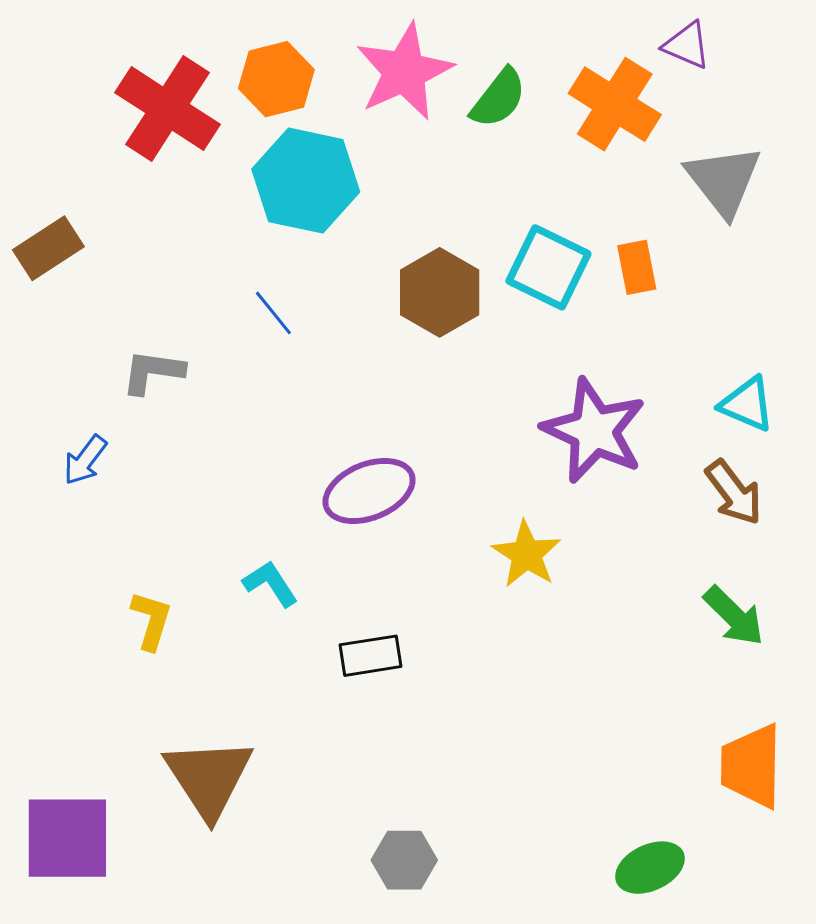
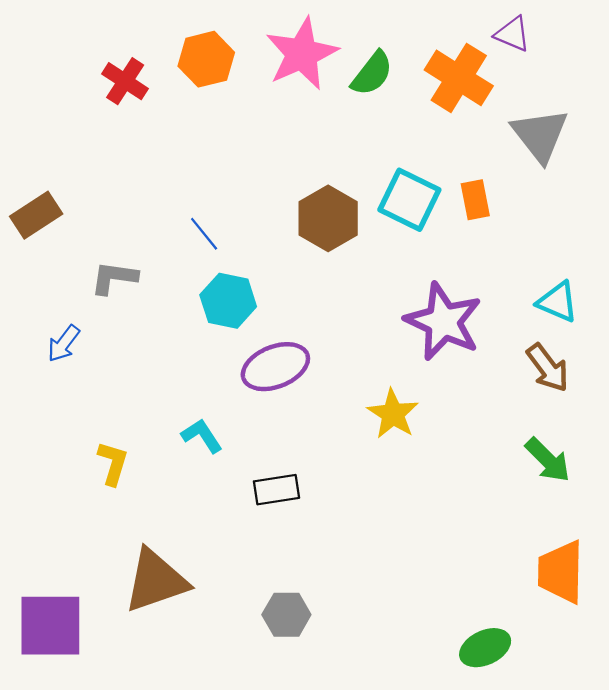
red cross: (167, 109) -> (125, 81), size x0.6
cyan hexagon: (306, 181) -> (228, 301), moved, size x0.7
brown rectangle: (48, 248) -> (36, 215), moved
brown triangle: (209, 778) -> (156, 581), turned 44
gray hexagon: (404, 860) -> (286, 615), moved

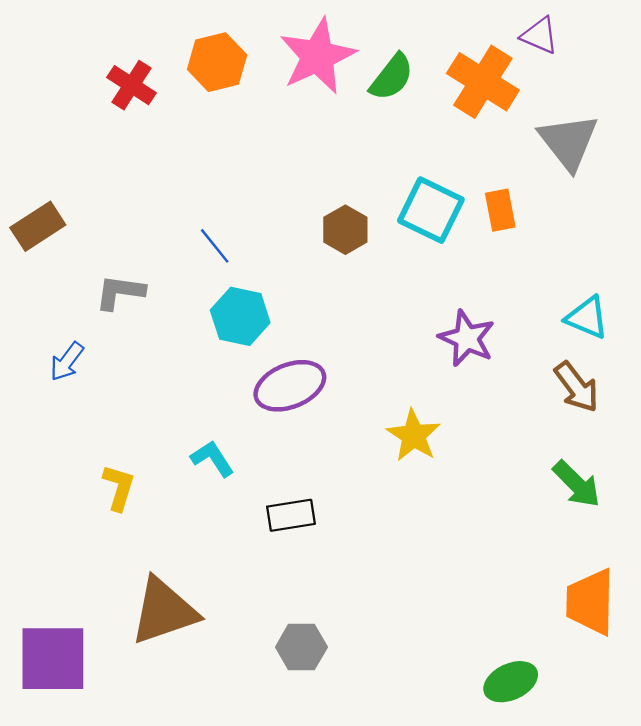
brown hexagon: (328, 218) -> (345, 230), size x0.7
purple star: (443, 322) -> (467, 338), size x0.7

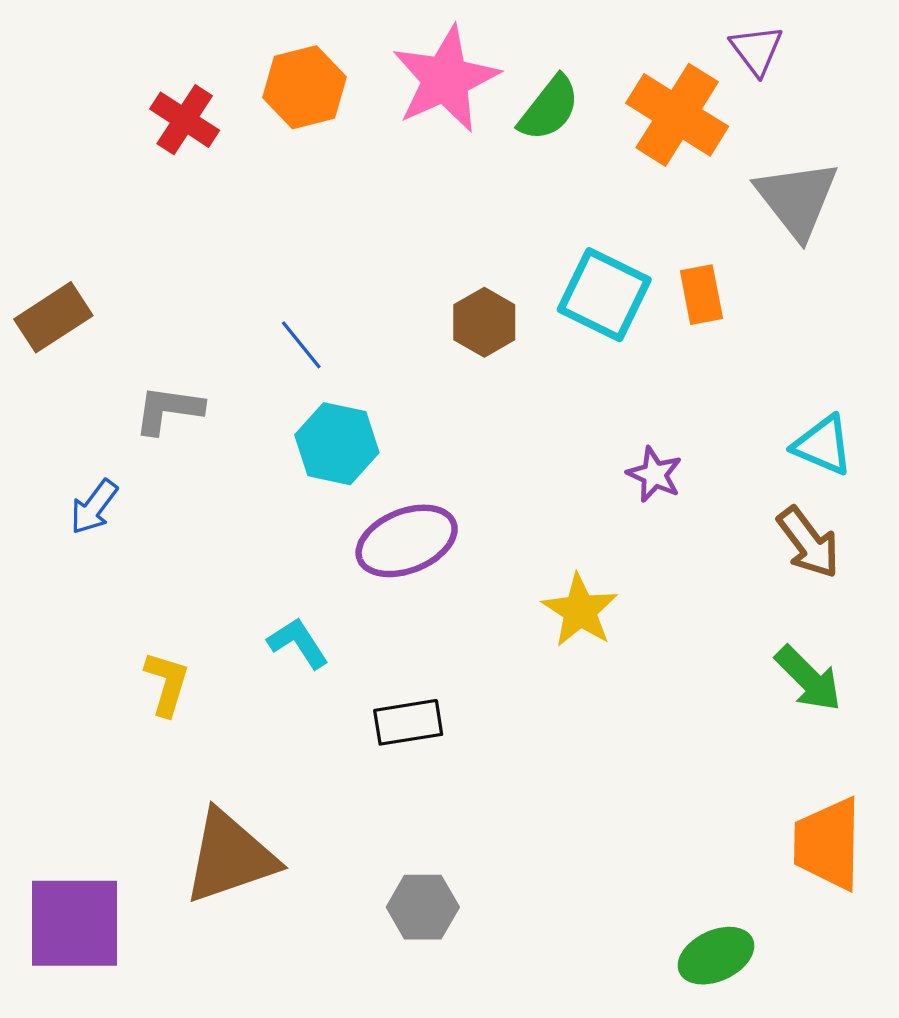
purple triangle: (540, 35) -> (757, 50), turned 30
purple star: (467, 338) -> (654, 474), size x0.7

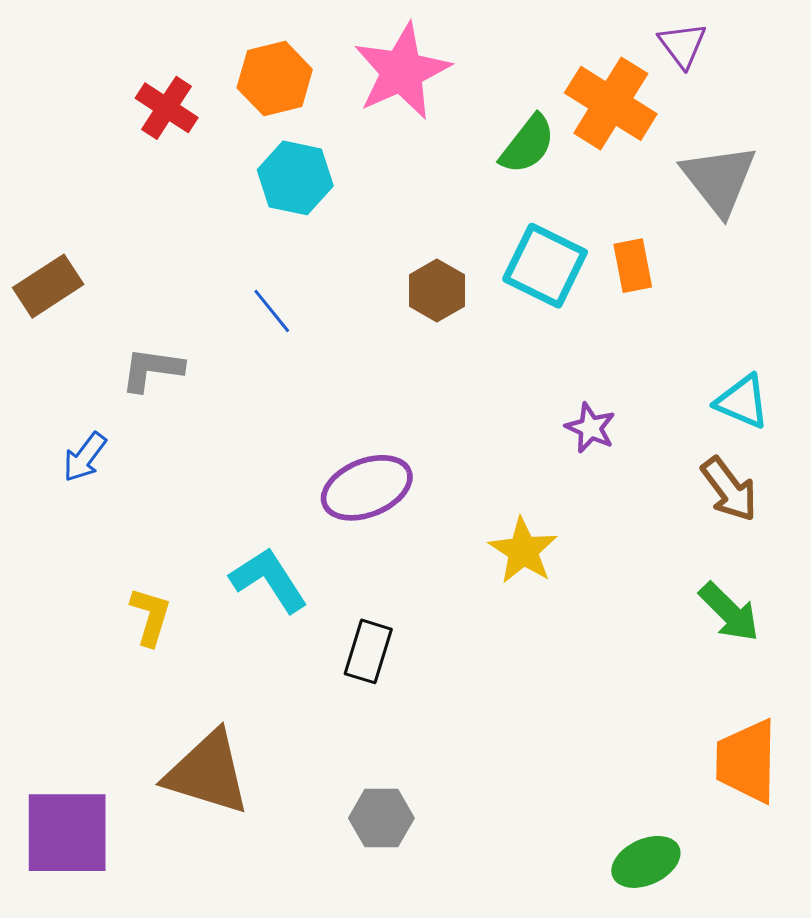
green semicircle: (549, 108) -> (528, 144), moved
cyan hexagon: (337, 444) -> (295, 178), moved
cyan L-shape: (298, 643) -> (269, 580), size x1.4
black rectangle: (408, 722) -> (368, 651), turned -64
brown triangle: (230, 857) -> (207, 773), turned 36

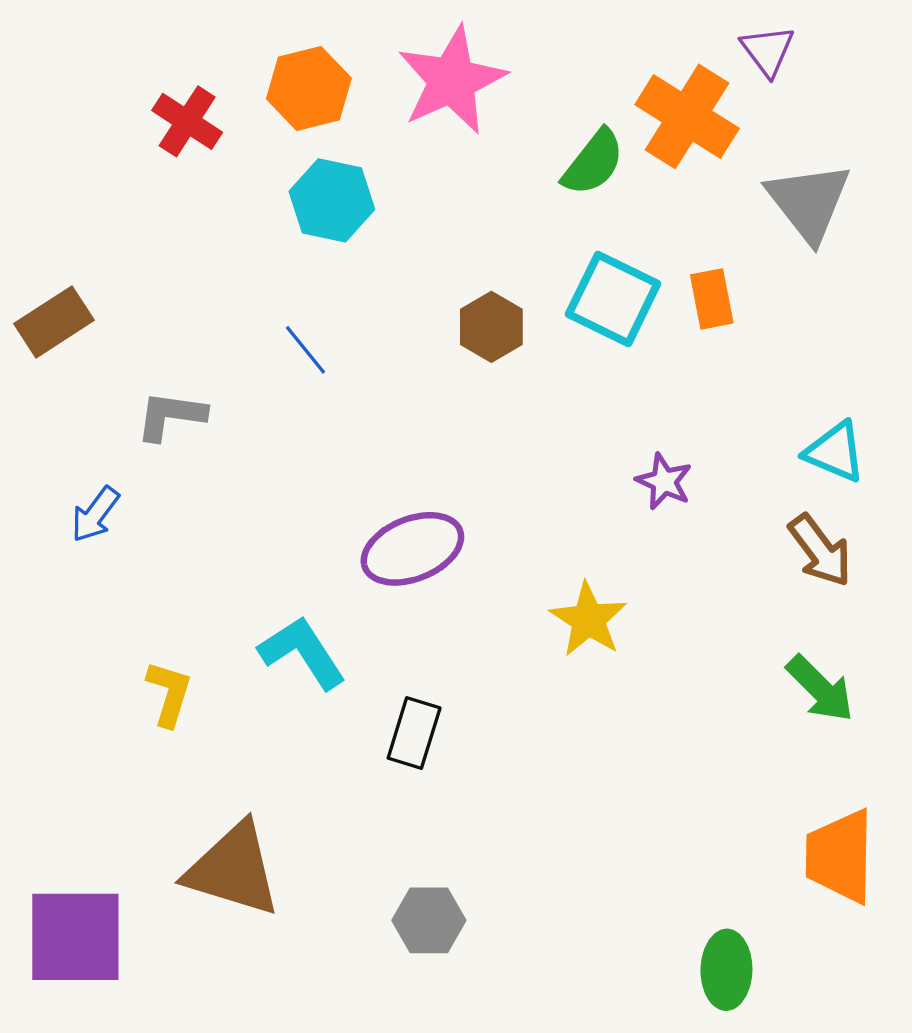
green ellipse: (646, 862) -> (726, 970), turned -64

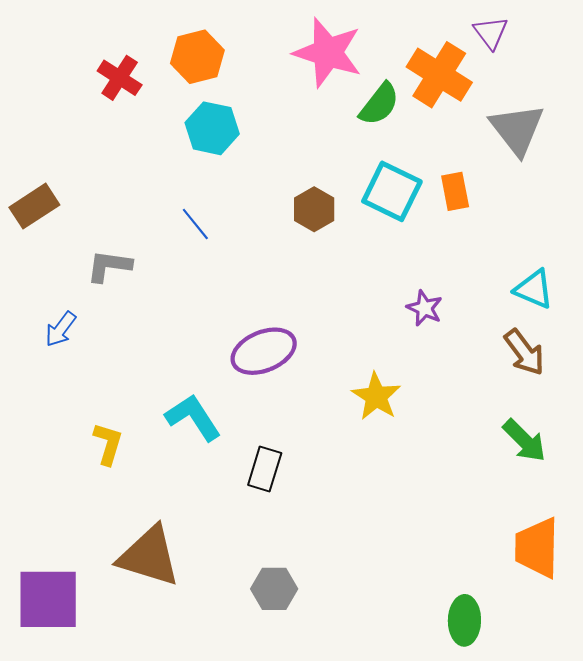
pink star: (452, 80) -> (328, 53), moved, turned -30

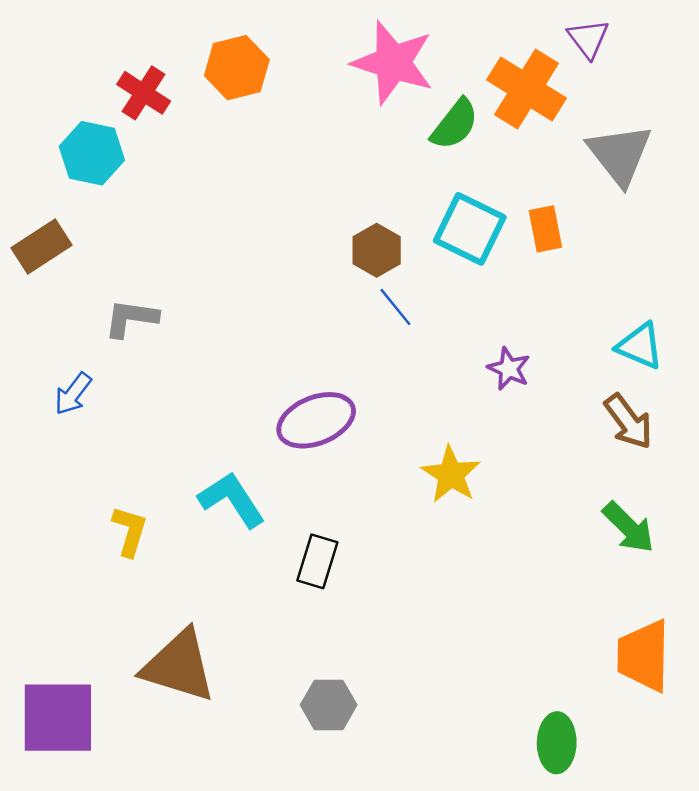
cyan hexagon: (212, 128) -> (92, 153), moved
blue line: (195, 224) -> (395, 307), moved

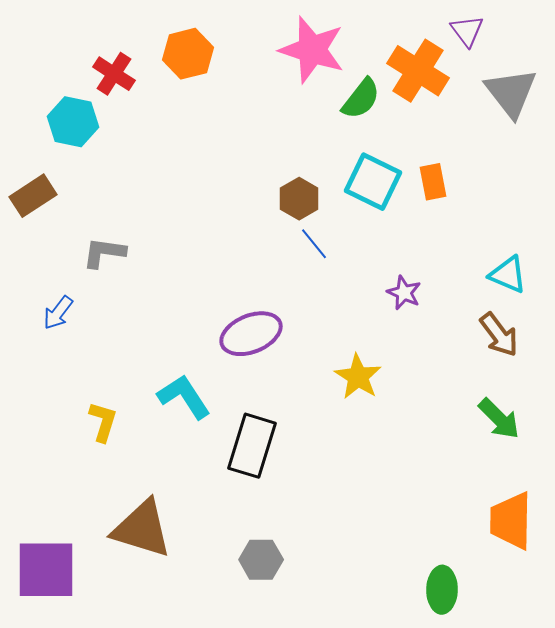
gray triangle: (620, 155) -> (511, 93), moved
black rectangle: (317, 561) -> (252, 446), size x1.5

